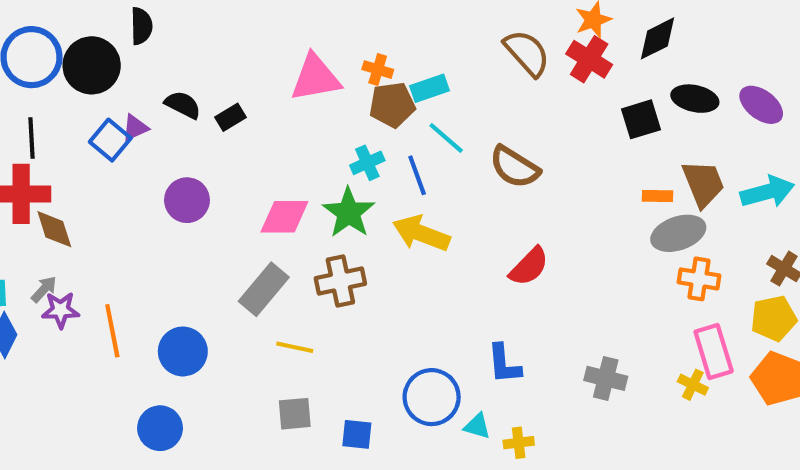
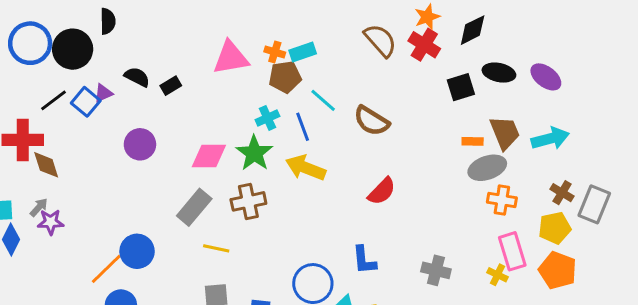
cyan rectangle: (430, 88) -> (303, 52), moved
black line: (32, 138) -> (54, 100), moved, turned 56
orange line: (112, 331) -> (106, 269), moved, turned 57

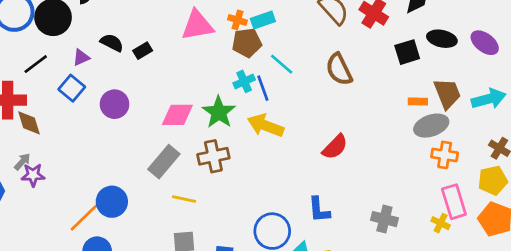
blue square: (86, 102) -> (72, 88), moved
cyan cross: (267, 118) -> (244, 81), moved
brown semicircle: (371, 121) -> (339, 69), moved, turned 32

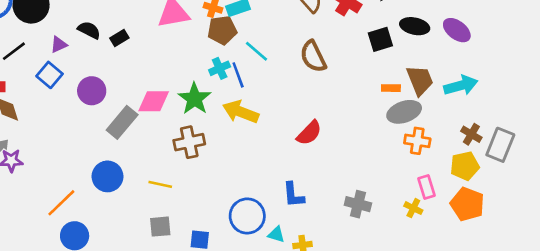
gray rectangle: (164, 162) -> (122, 122), moved
blue circle: (112, 202) -> (108, 176), moved
pink rectangle: (454, 202) -> (427, 187), size x0.7

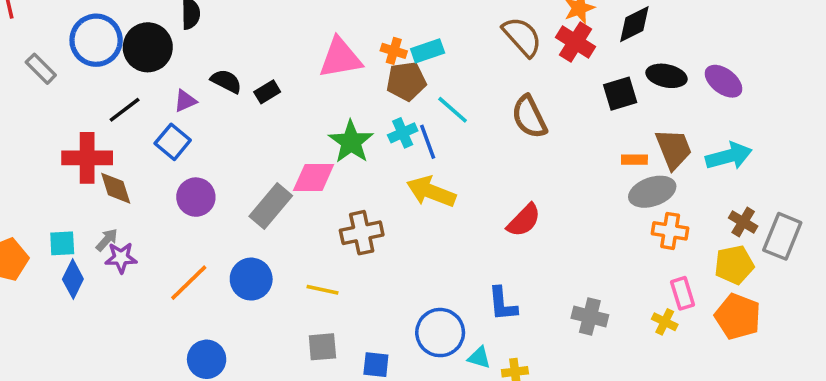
purple circle: (92, 91) -> (196, 197), moved
green star: (195, 99) -> (351, 142), moved
orange line: (61, 203) -> (189, 283), moved

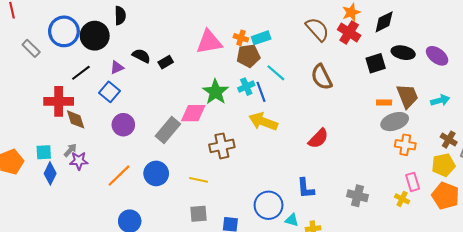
cyan arrow: (729, 156) -> (440, 100), size x0.7

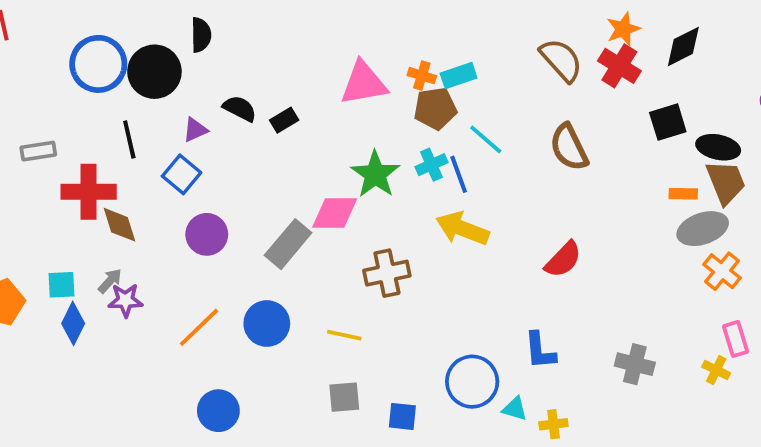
gray rectangle: (31, 48) -> (38, 151), moved, turned -54
black ellipse: (403, 53) -> (718, 147), moved
black line: (81, 73) -> (129, 139), turned -66
orange cross: (405, 145) -> (722, 271), turned 30

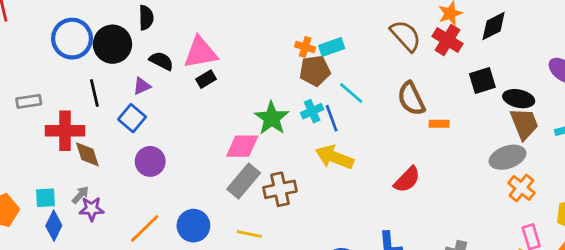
pink triangle: (364, 83) -> (200, 53), moved
black semicircle: (240, 108) -> (161, 61), moved
orange rectangle: (683, 194) -> (439, 124), moved
gray rectangle: (288, 244) -> (244, 181), moved

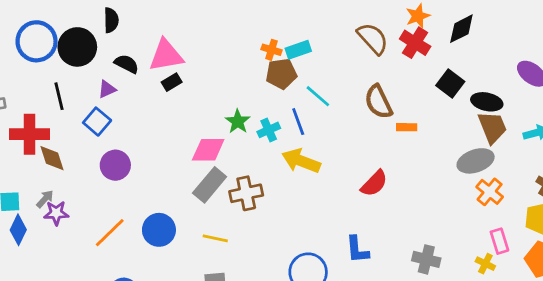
black square: (482, 80) -> (450, 84), turned -36
cyan cross: (312, 111) -> (269, 130), moved
green star: (272, 118) -> (238, 122), size x0.7

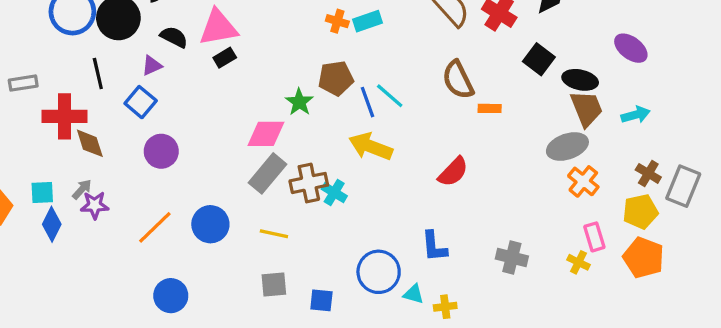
brown pentagon: (281, 74) -> (336, 78), moved
cyan line: (318, 96) -> (390, 96), moved
cyan cross: (269, 130) -> (334, 192), moved, turned -35

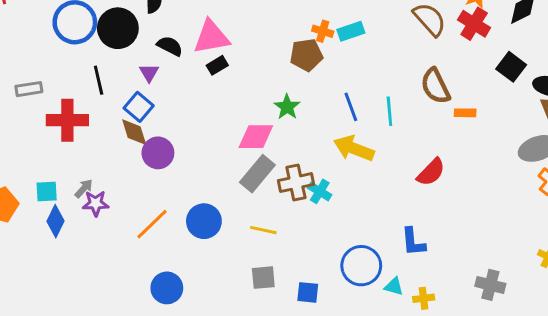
purple triangle: (152, 66) -> (149, 73), turned -36
brown pentagon: (336, 78) -> (306, 55), moved
cyan line: (390, 96) -> (389, 111), moved, turned 44
brown diamond: (90, 143) -> (134, 132), moved
gray cross: (512, 258) -> (490, 285), moved

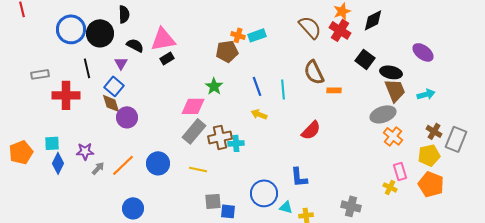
yellow arrow: (354, 148) -> (259, 114), size x0.6
gray arrow: (84, 188) -> (98, 168), moved
cyan cross: (320, 191) -> (236, 143), turned -35
gray square: (263, 278) -> (213, 201), moved

